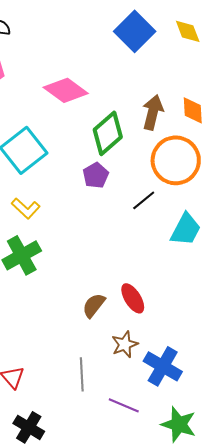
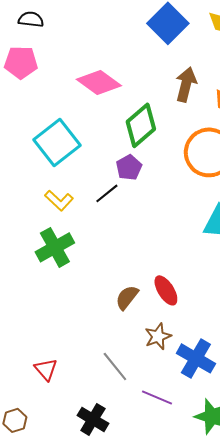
brown arrow: (153, 112) -> (186, 84), moved
black line: (144, 200) -> (107, 193), moved
gray line: (82, 374) -> (115, 366), turned -36
black cross: (29, 427) -> (93, 419), moved

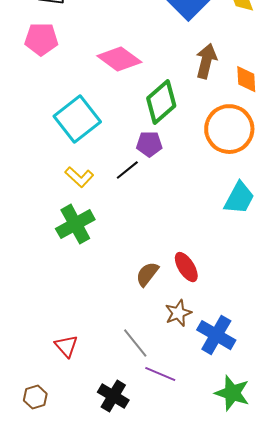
purple pentagon: (129, 167) -> (149, 144), turned 30
purple line: (157, 397) -> (160, 374), moved

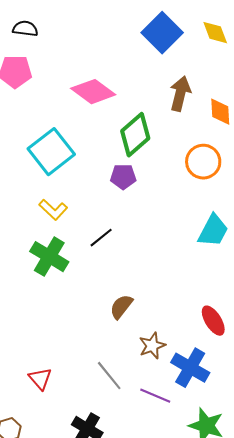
orange circle: (229, 129) -> (203, 162), size x0.7
black line: (127, 170) -> (101, 238), moved
green cross: (75, 224) -> (49, 257), turned -30
red ellipse: (186, 267) -> (213, 321), moved
purple line: (160, 374) -> (155, 396), moved

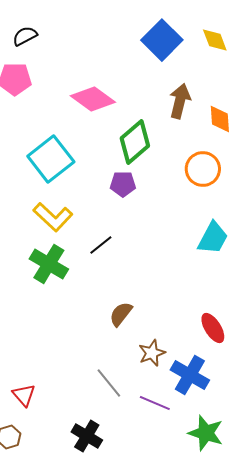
black semicircle: (25, 29) -> (25, 36), turned -35
yellow L-shape: (53, 210) -> (53, 217), size x1.4
red triangle: (40, 379) -> (24, 395), moved

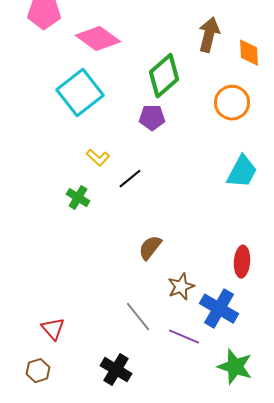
pink diamond: (93, 99) -> (98, 39), moved
yellow L-shape: (53, 217) -> (98, 158), moved, size x0.6
green cross: (49, 264) -> (78, 198), size x0.6
red ellipse: (213, 328) -> (242, 262), turned 36

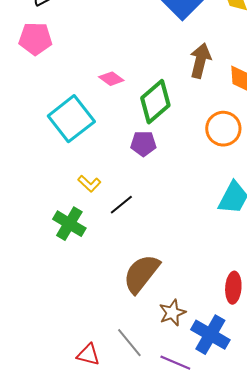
pink diamond: (98, 39) -> (111, 79), moved, size x0.6
green cross: (78, 198) -> (69, 224), size x1.4
brown semicircle: (150, 248) -> (141, 274), size x1.6
red triangle: (53, 329) -> (88, 355), moved, turned -35

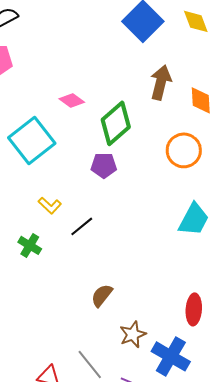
green cross: (69, 224) -> (30, 245), size x0.7
brown semicircle: (141, 274) -> (102, 295), size x0.6

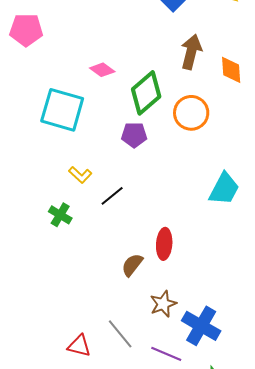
cyan square: (32, 140) -> (62, 110), turned -36
orange circle: (184, 150) -> (191, 113), moved
red ellipse: (194, 309) -> (164, 244), moved

